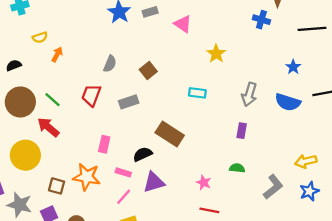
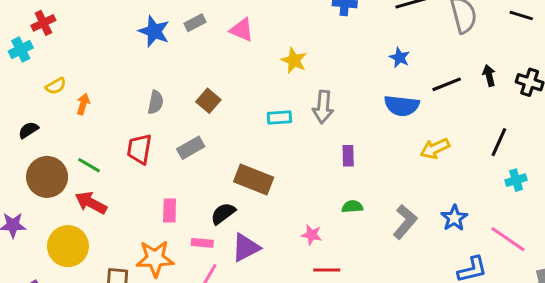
gray arrow: (249, 94) -> (323, 107), moved
yellow arrow: (306, 161) -> (435, 149), moved

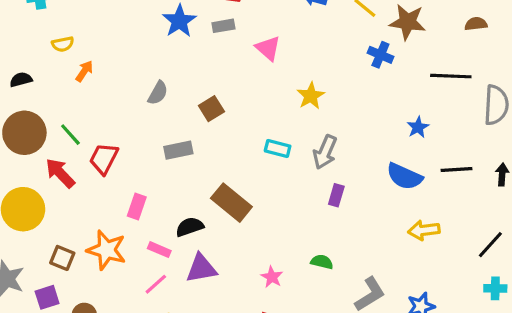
red trapezoid: (139, 149) -> (104, 159), moved
purple rectangle: (348, 156) -> (336, 195), moved

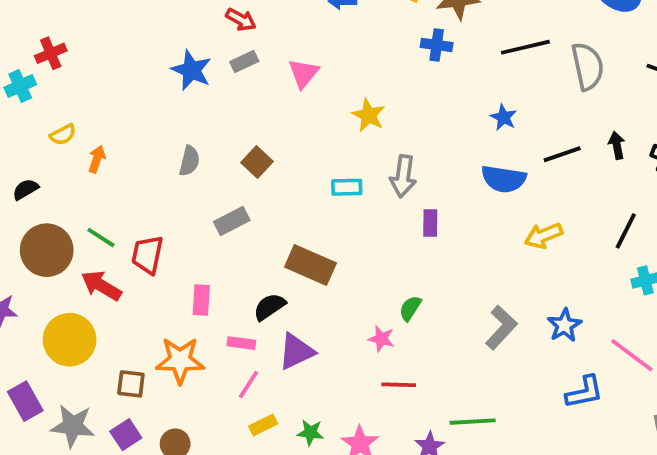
pink triangle: (268, 48) -> (304, 73), turned 44
green semicircle: (322, 262) -> (410, 308), moved, turned -55

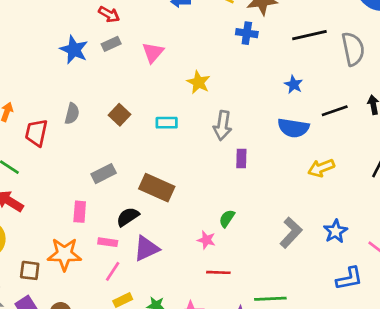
cyan rectangle: (347, 187) -> (167, 123), moved
gray rectangle: (232, 221) -> (104, 174), moved
red trapezoid: (147, 255) -> (36, 133), moved

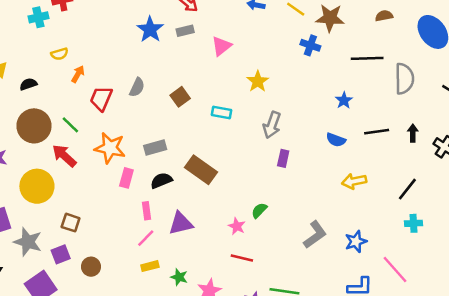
blue semicircle: (293, 128) -> (336, 140), size x0.7
black semicircle: (128, 217) -> (161, 181), moved
pink rectangle: (108, 242) -> (147, 211), turned 63
orange star: (64, 254) -> (110, 148), moved

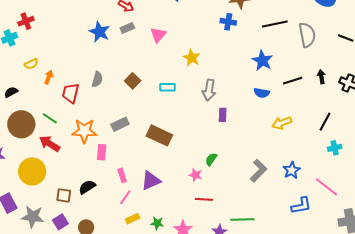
blue star: (344, 100) -> (262, 61), size x1.5
black semicircle: (161, 181) -> (87, 187), moved

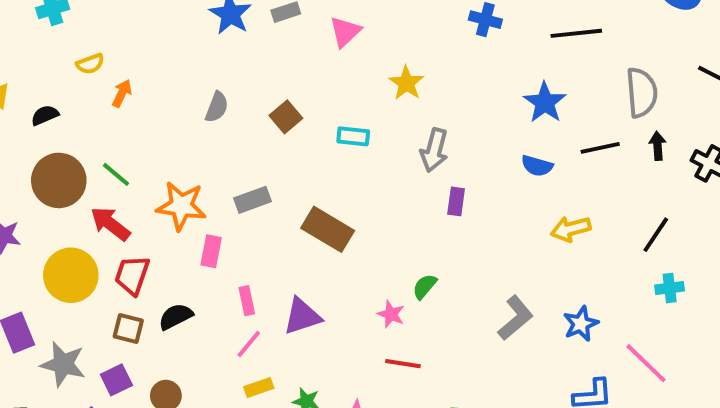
gray semicircle: (307, 35) -> (642, 92), moved
red trapezoid: (70, 93) -> (132, 275), moved

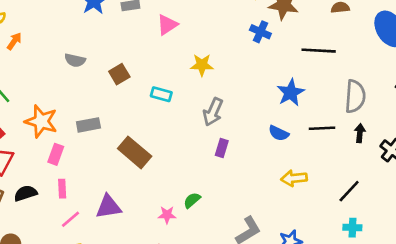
yellow star: (406, 83) -> (202, 65), turned 30
gray semicircle: (217, 107) -> (75, 60), turned 72
pink rectangle: (247, 301) -> (62, 189), moved
pink star: (391, 314) -> (167, 215), turned -30

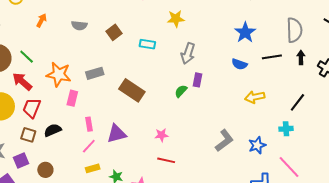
orange arrow: (14, 41) -> (42, 20), moved
pink rectangle: (62, 189) -> (89, 124), moved
green semicircle: (192, 200) -> (181, 91), moved
cyan cross: (352, 228) -> (286, 129), moved

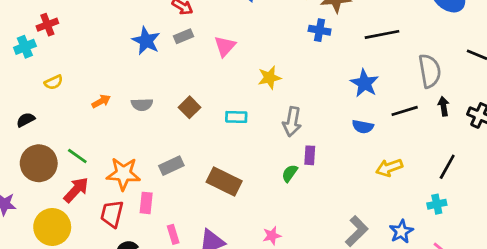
orange arrow: (42, 20) -> (101, 101), moved, turned 40
red arrow: (22, 81) -> (76, 190), turned 100
red trapezoid: (32, 108) -> (112, 214), moved

